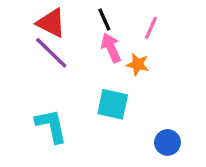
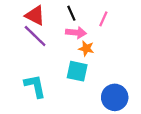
pink arrow: (111, 48) -> (76, 33), turned 120
orange star: (138, 64) -> (86, 48), moved
blue circle: (168, 142) -> (115, 97), size x1.5

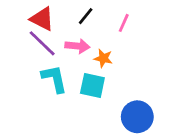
black line: (71, 13) -> (86, 16), turned 63
pink arrow: (76, 33) -> (77, 46), moved
cyan L-shape: (35, 86) -> (54, 79), moved

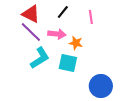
pink line: (124, 23) -> (91, 17), turned -32
cyan L-shape: (54, 79) -> (40, 58), turned 70

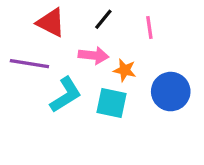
purple line: (31, 32) -> (29, 64), moved, turned -35
blue circle: (101, 86) -> (171, 92), moved

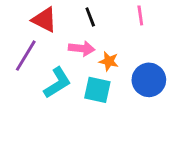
black line: (103, 19) -> (90, 17), turned -60
pink line: (149, 27) -> (140, 15), moved
purple line: (29, 64) -> (26, 56), turned -68

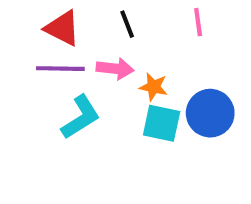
purple line: (26, 56) -> (60, 69), moved, turned 60
cyan square: (97, 90) -> (162, 123), moved

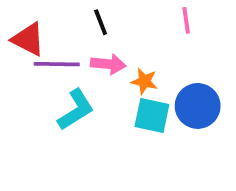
black line: (127, 24) -> (101, 22), moved
red triangle: (62, 28) -> (28, 39), moved

